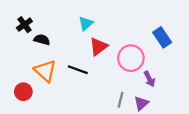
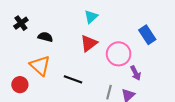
cyan triangle: (86, 23) -> (91, 17), moved
black semicircle: (42, 40) -> (45, 37), moved
black line: (78, 70) -> (73, 79), moved

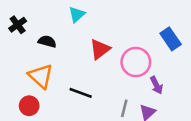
cyan triangle: (91, 17) -> (77, 14), moved
red circle: (20, 85) -> (29, 106), moved

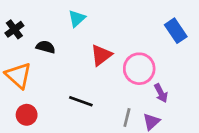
blue rectangle: (171, 39) -> (176, 31), moved
orange triangle: (41, 76) -> (18, 75), moved

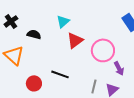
cyan triangle: (77, 18) -> (63, 21), moved
red circle: (27, 115) -> (34, 83), moved

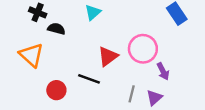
black cross: (11, 21) -> (38, 12), moved, turned -32
red triangle: (75, 40) -> (108, 56), moved

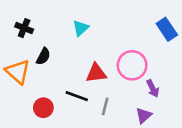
black semicircle: (56, 29) -> (43, 56), moved, turned 102
red triangle: (108, 56) -> (96, 73), turned 30
gray line: (132, 94) -> (105, 106), moved

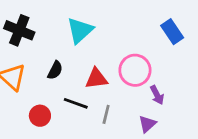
black cross: (24, 28) -> (19, 30), size x1.5
cyan triangle: (81, 28) -> (80, 30), size x1.5
black semicircle: (43, 56) -> (55, 70), moved

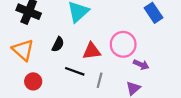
purple arrow: (157, 95) -> (141, 65), turned -40
red circle: (40, 116) -> (33, 81), moved

